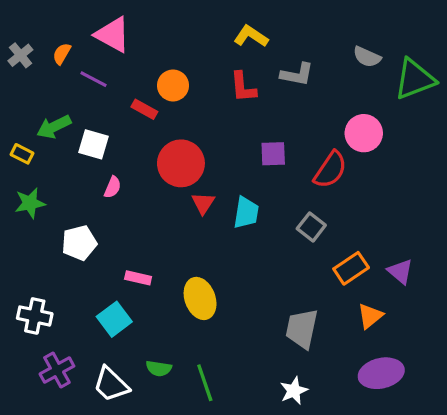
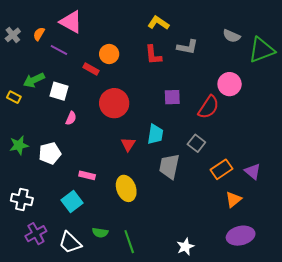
green star: (30, 203) -> (19, 145), moved
red triangle: (203, 203) -> (128, 144), moved
gray trapezoid: (302, 329) -> (169, 166), moved

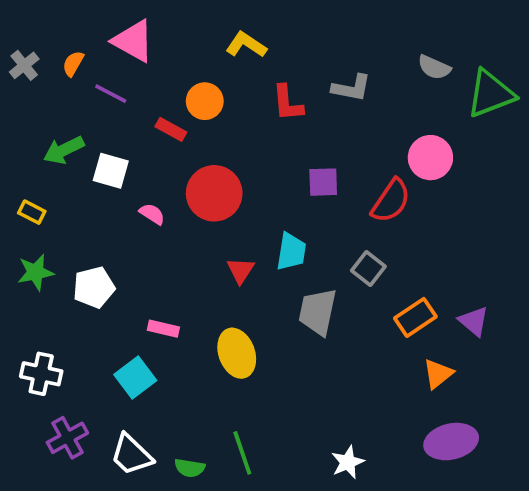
yellow L-shape: (158, 23) -> (246, 45), moved
yellow rectangle: (14, 97) -> (32, 212), moved
pink semicircle: (71, 118) -> (152, 214), moved, turned -80
green semicircle: (100, 233) -> (190, 468), moved

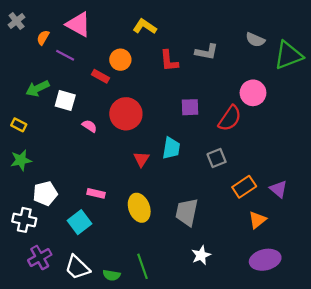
gray cross: (24, 65) -> (17, 21), moved
gray square: (368, 269) -> (217, 158), turned 30
white pentagon: (94, 287) -> (45, 193), moved
gray trapezoid: (318, 312) -> (187, 212), moved
white star: (348, 462) -> (201, 255), moved

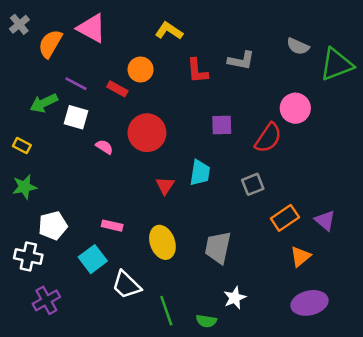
orange semicircle: (43, 38) -> (50, 44), size x1.6
purple line: (65, 55) -> (76, 84), moved
white trapezoid: (77, 267) -> (126, 285), moved
green semicircle: (112, 275) -> (206, 321), moved

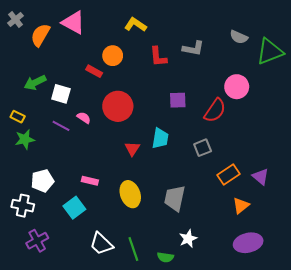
purple line: (76, 84) -> (61, 126), moved
green star: (24, 187) -> (25, 139), moved
white trapezoid: (126, 285) -> (101, 244), moved

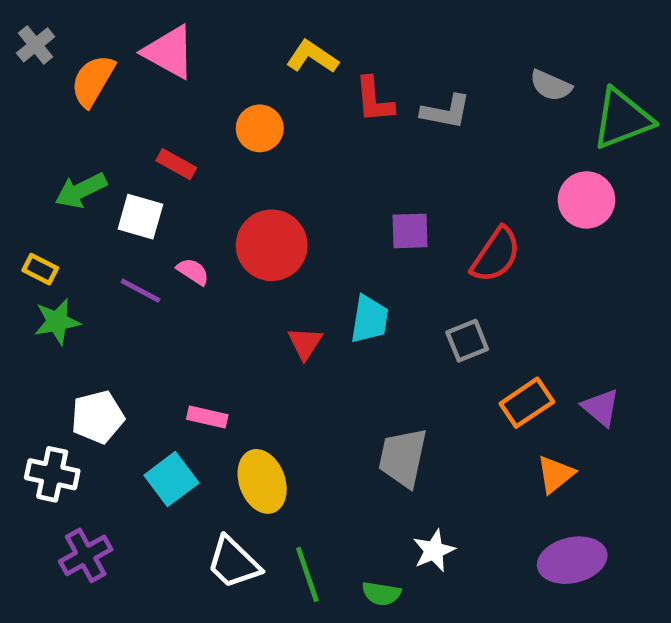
red L-shape: (158, 57) -> (374, 100), moved
red rectangle: (94, 71) -> (176, 164), moved
pink circle: (237, 87) -> (586, 200), moved
yellow ellipse: (130, 194) -> (262, 481), moved

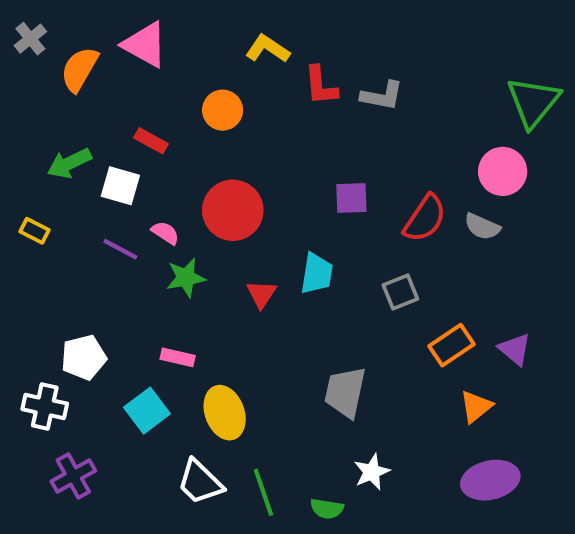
gray semicircle: (551, 85) -> (482, 227), moved
green triangle: (622, 119) -> (533, 102), turned -30
green star: (57, 322) -> (186, 278), moved

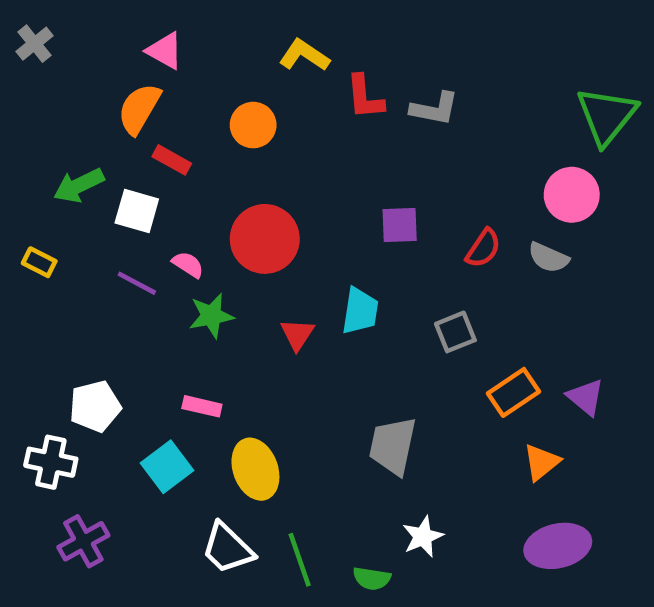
pink triangle: (145, 45) -> (165, 51), size x0.7
orange semicircle: (79, 69) -> (139, 109), moved
red semicircle: (425, 218) -> (483, 248), size x0.7

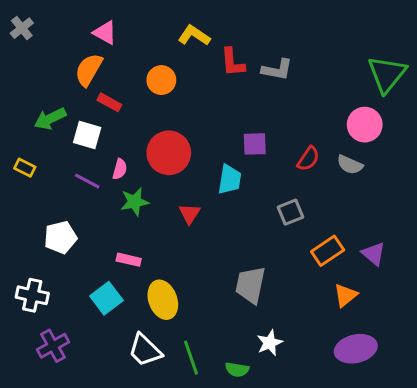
pink semicircle: (188, 265) -> (120, 169), turned 72
cyan trapezoid: (360, 311) -> (230, 180), moved
white pentagon: (95, 406) -> (60, 237), moved

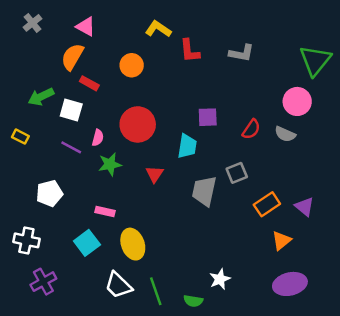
gray cross: (22, 28) -> (33, 23), moved
gray L-shape: (277, 70) -> (242, 53), moved
gray trapezoid: (250, 285) -> (204, 191), moved

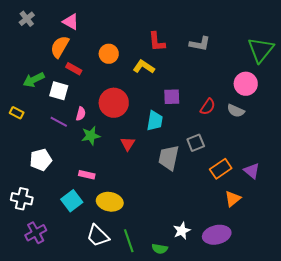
yellow L-shape: (158, 29) -> (144, 67), moved
yellow ellipse: (133, 244) -> (110, 202), turned -60
purple ellipse: (290, 284) -> (217, 235), moved

